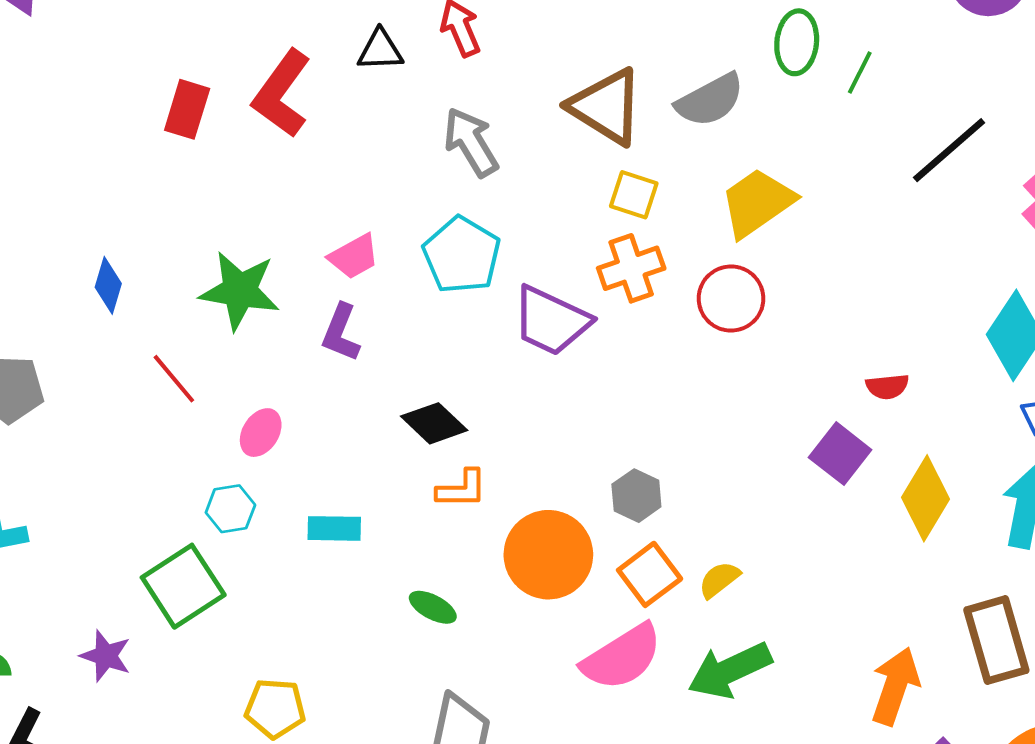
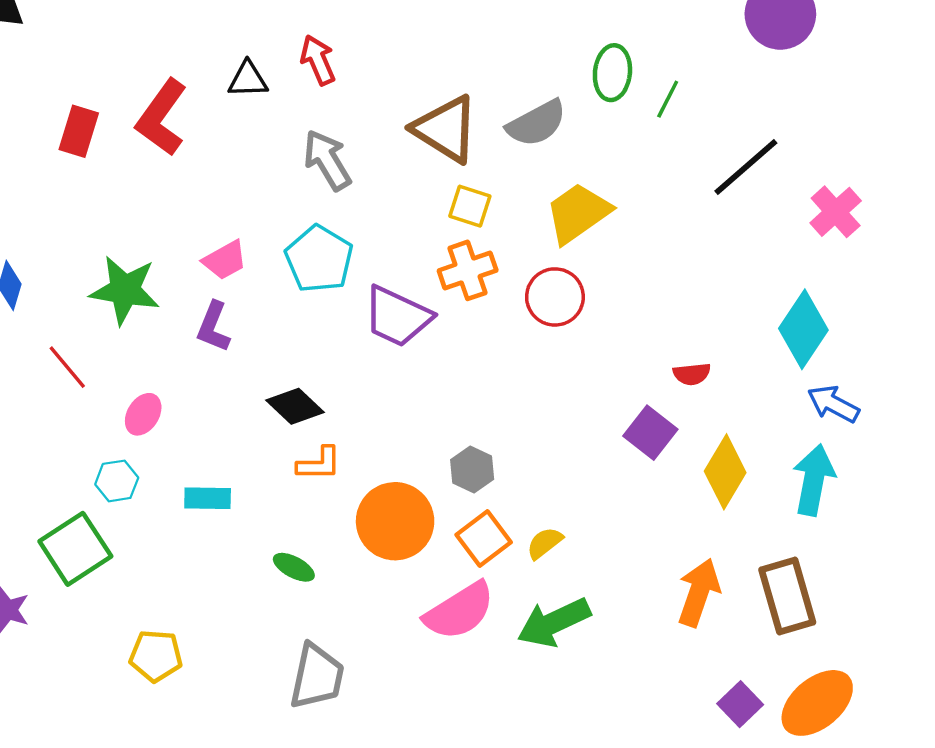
orange arrow: (895, 686) -> (699, 593), moved

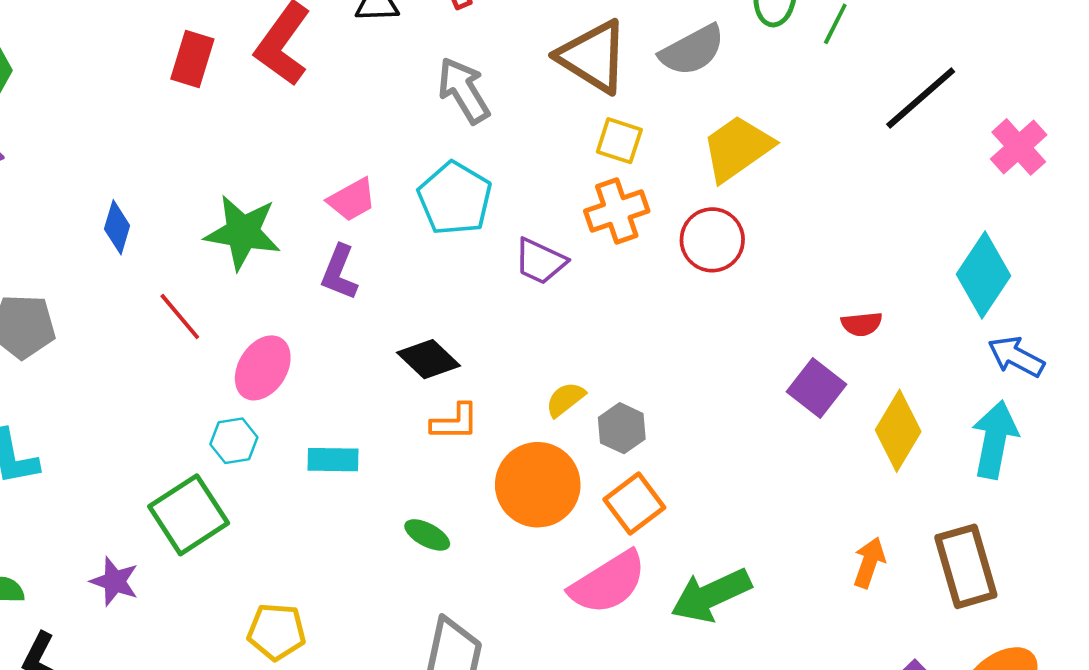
purple trapezoid: (397, 317) -> (540, 261), size x0.7
pink ellipse: (143, 414) -> (263, 368), size x1.4
yellow semicircle: (545, 543) -> (565, 399), moved
orange arrow: (699, 593) -> (869, 563), size x0.7

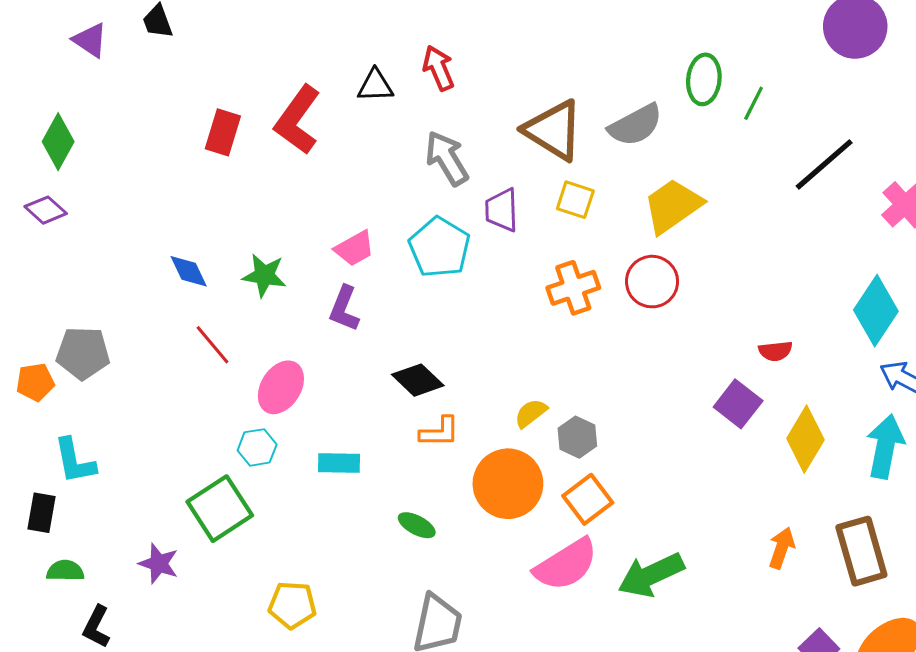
orange cross: (617, 211) -> (573, 288), moved
blue diamond: (117, 227) -> (189, 271), moved, turned -42
green star: (243, 232) -> (264, 275), size x0.7
purple trapezoid: (540, 261) -> (502, 210), moved, turned 63

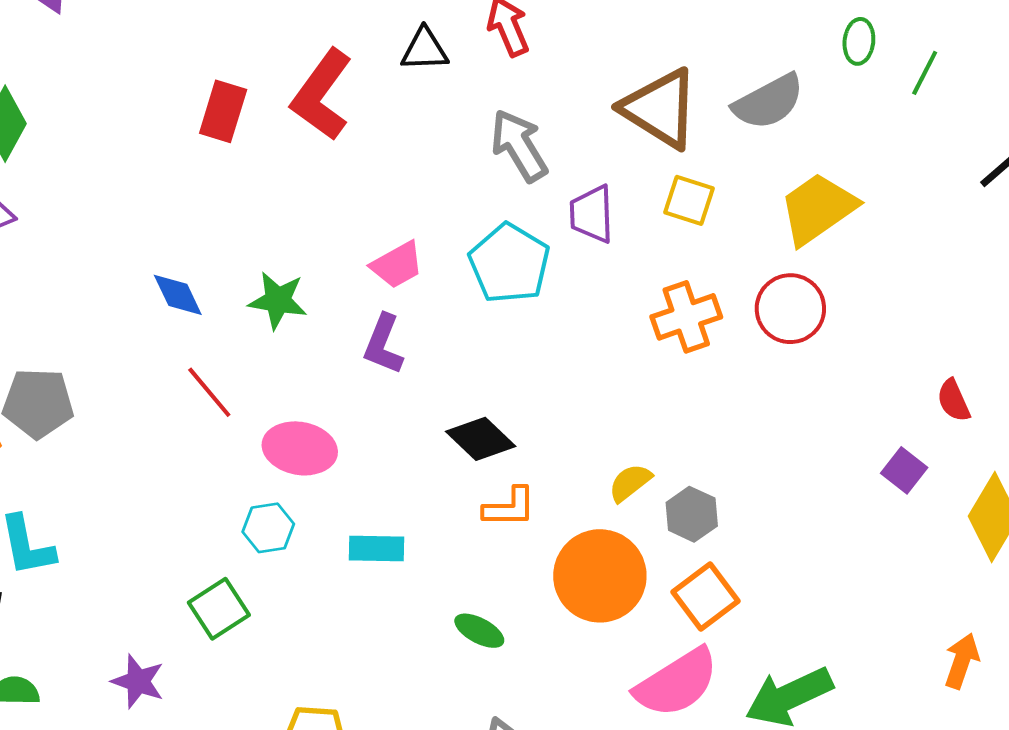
green ellipse: (704, 79) -> (859, 41), size x0.7
red semicircle: (775, 351) -> (953, 400), turned 72
pink ellipse: (281, 387) -> (300, 448), turned 68
purple square: (738, 404) -> (904, 470), size x0.7
green square: (220, 509) -> (219, 609), size x0.7

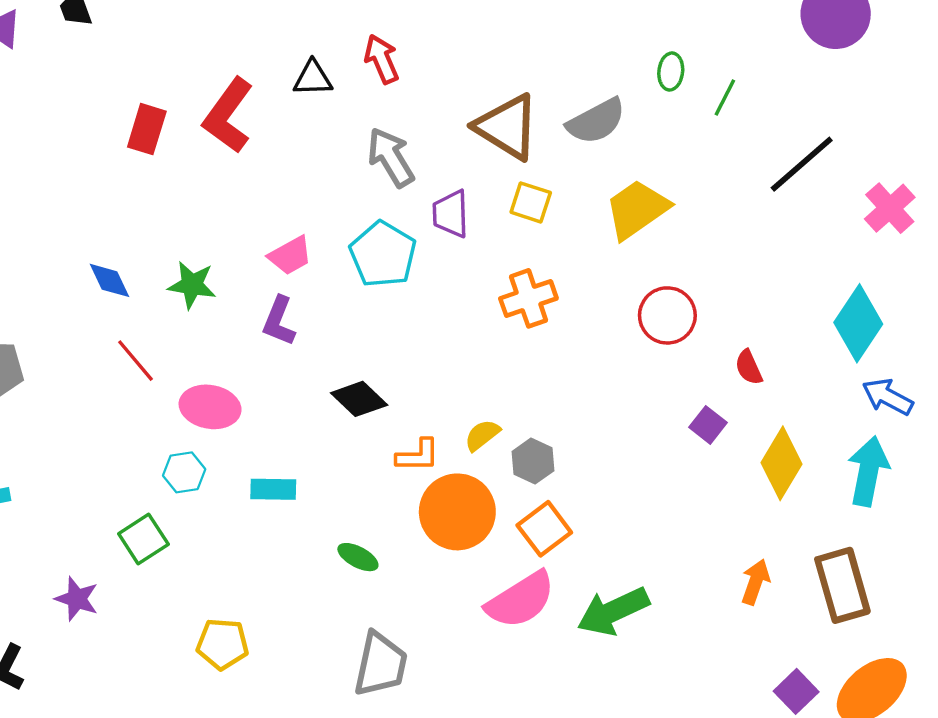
red circle: (790, 309) -> (667, 315), moved
orange L-shape: (509, 507) -> (418, 455), moved

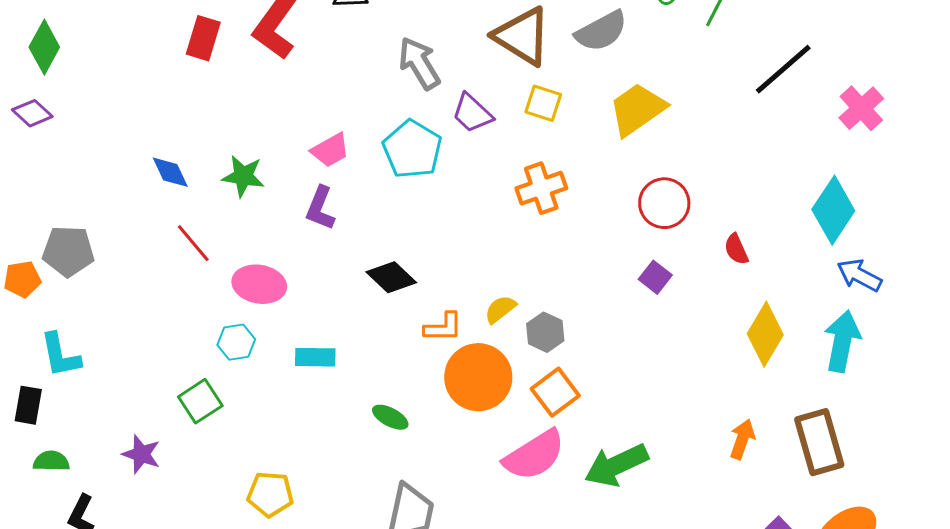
purple trapezoid: (451, 214) -> (472, 113), turned -45
purple square: (708, 425) -> (655, 277), moved

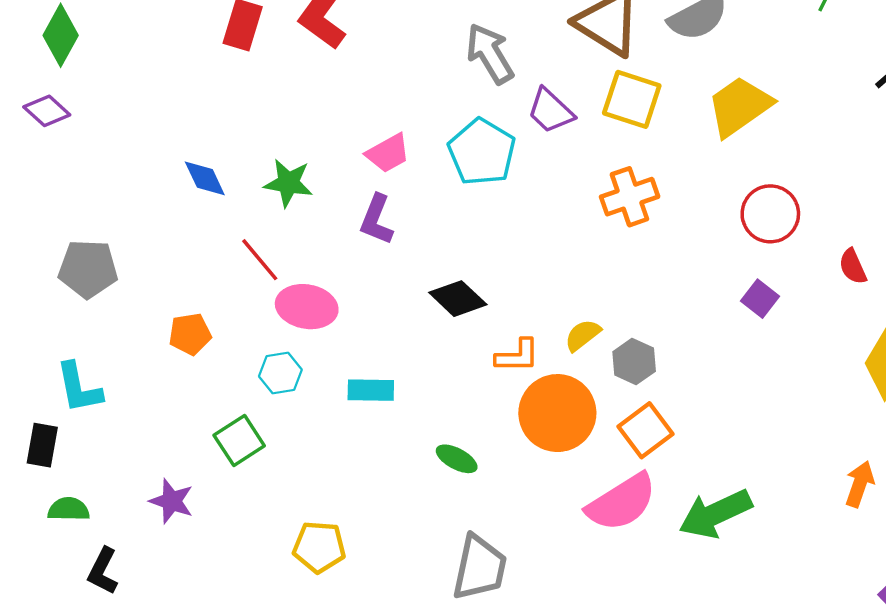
yellow square: (543, 103) -> (632, 99), size x1.4
red line: (193, 243) -> (260, 260), moved
orange pentagon: (22, 279) -> (190, 334), moved

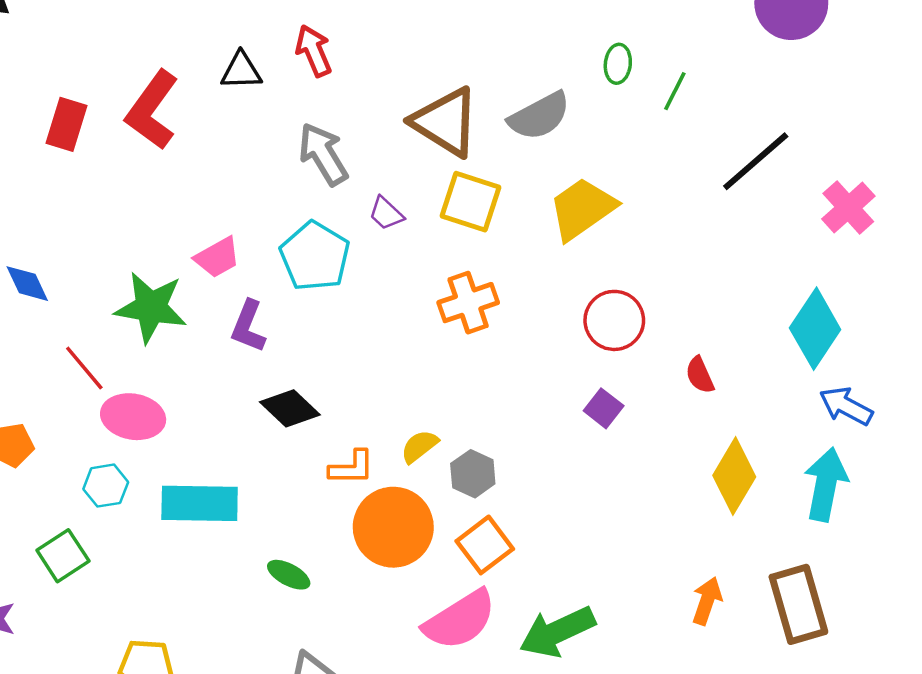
purple trapezoid: (551, 111) -> (386, 213), size x0.7
green star: (288, 183) -> (151, 307), moved, size x1.4
purple L-shape: (377, 220) -> (248, 326), moved
cyan rectangle: (371, 390) -> (200, 503), size x1.6

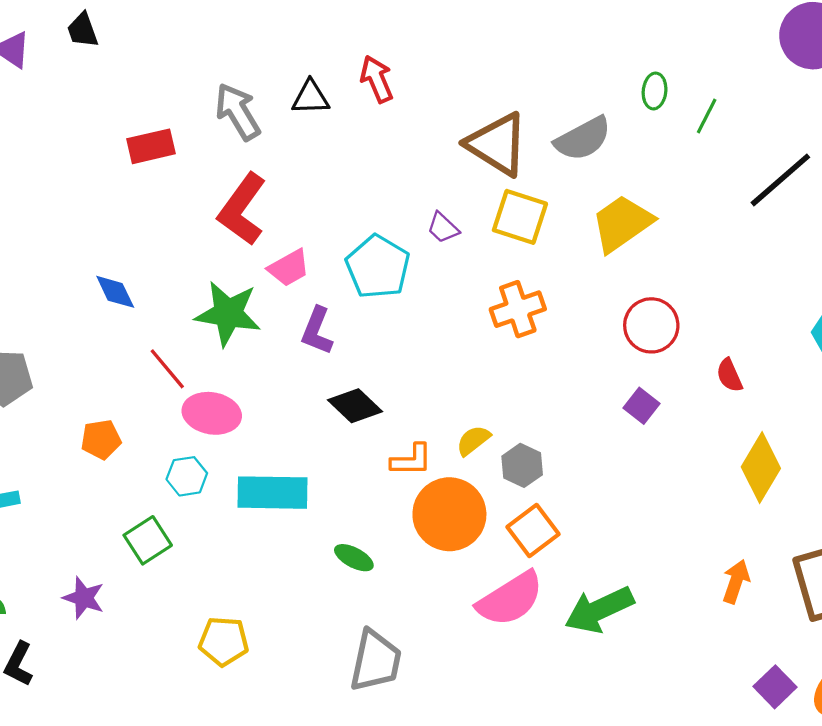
red L-shape: (152, 110) -> (242, 209), moved
red rectangle: (66, 124) -> (151, 146), turned 60
gray arrow: (323, 154) -> (238, 112), moved

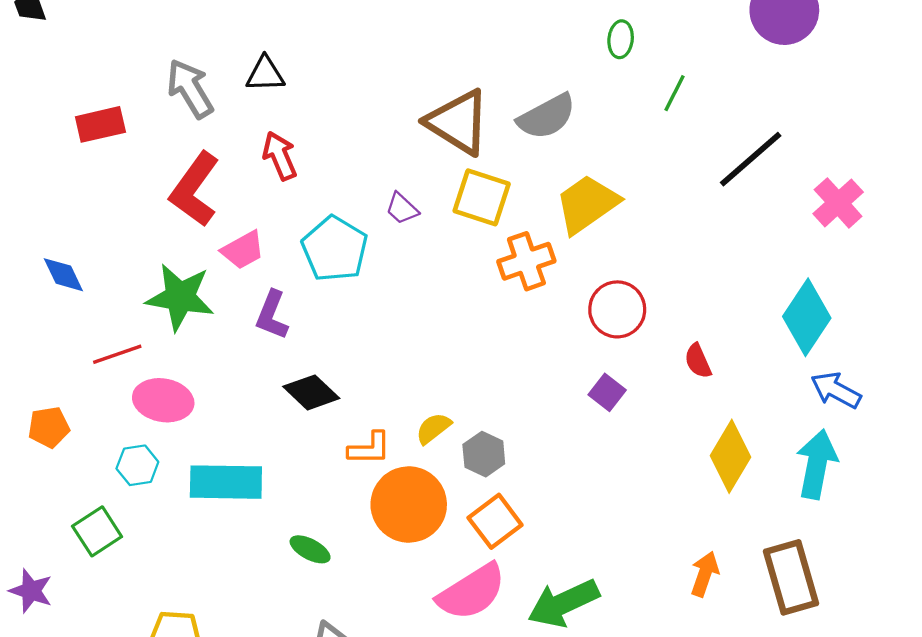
red arrow: (377, 79) -> (280, 156), moved
green ellipse: (655, 91) -> (621, 39), moved
orange cross: (518, 309) -> (526, 261), moved
red line: (167, 369) -> (117, 354), turned -69

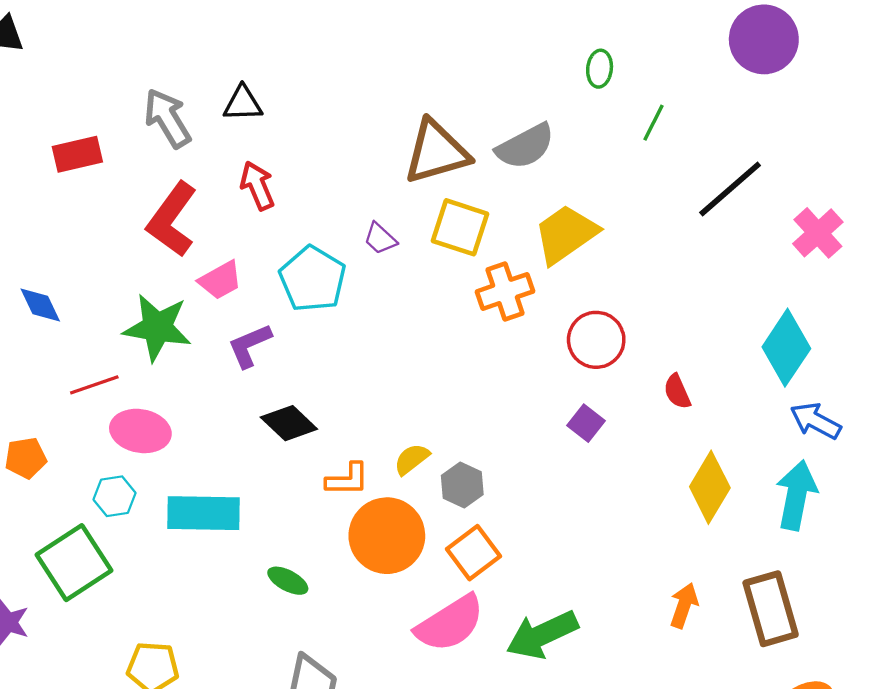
brown triangle: (458, 122) -> (436, 152), turned -48
purple L-shape: (272, 315) -> (250, 345), turned 45
green square: (97, 531) -> (74, 563), size x1.5

